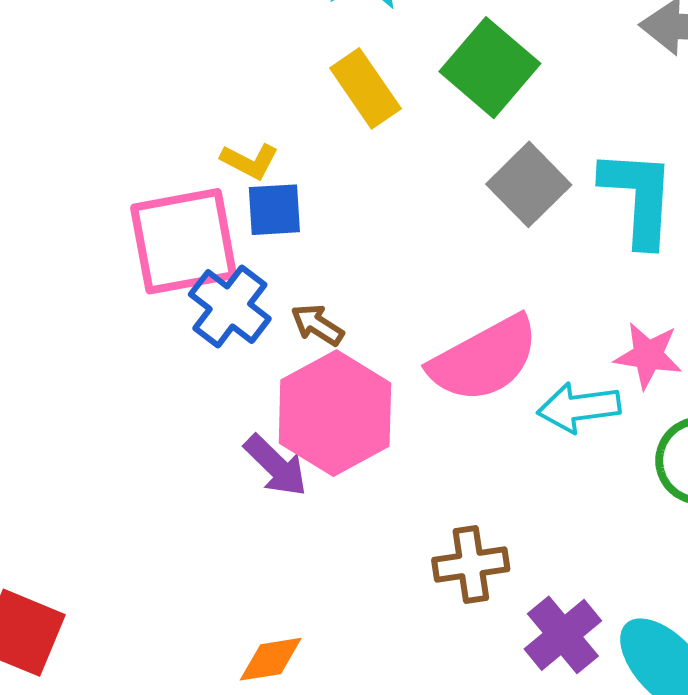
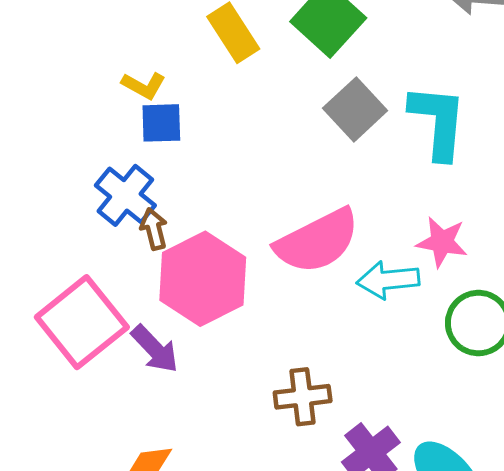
pink square: (184, 241) -> (82, 322), moved, turned -30
brown arrow: (317, 325) -> (154, 229), moved, turned 42
purple arrow: (276, 466) -> (155, 349), moved

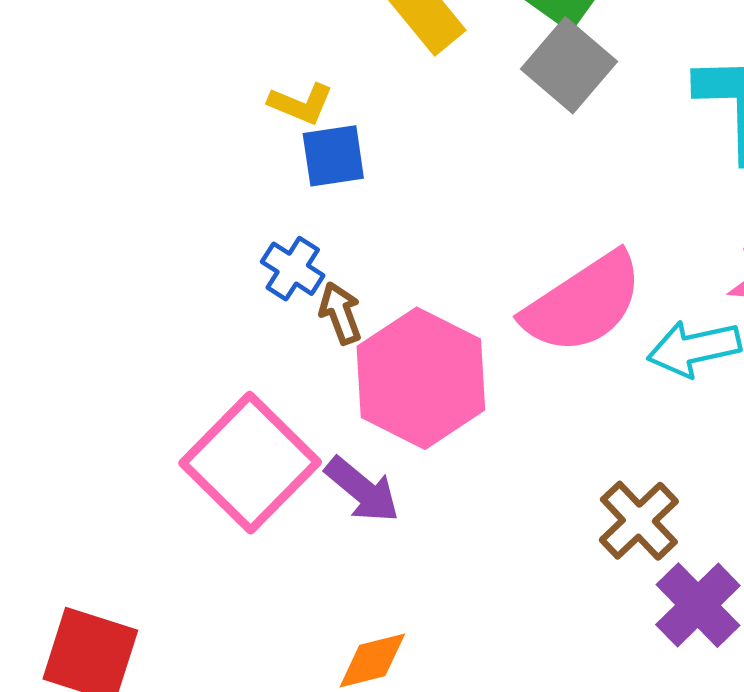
gray square: (355, 109) -> (569, 65), moved
blue cross: (125, 195) -> (293, 269), size x0.7
brown cross: (303, 397) -> (639, 521), moved, turned -30

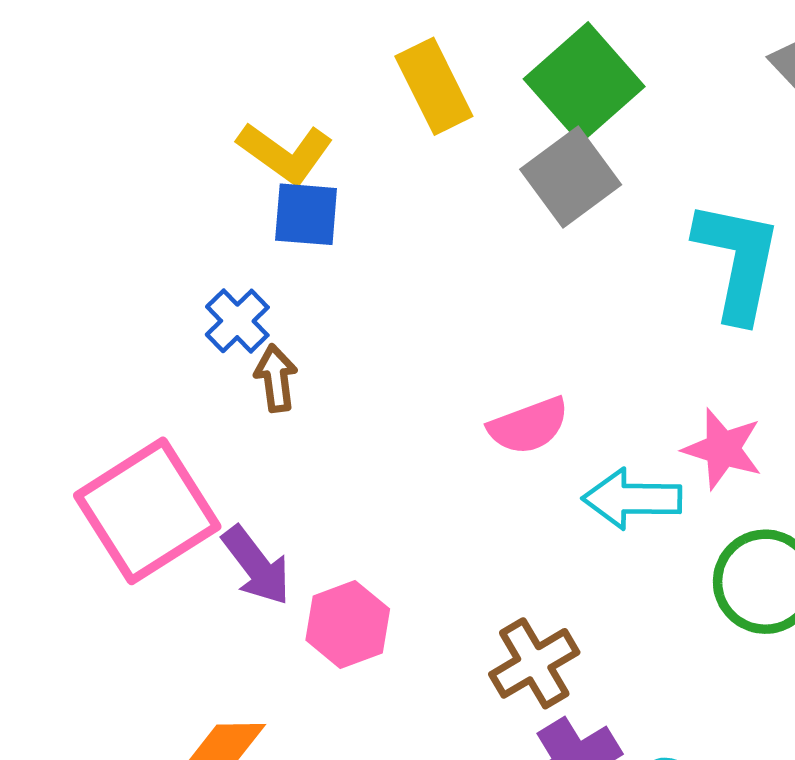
yellow L-shape: (301, 104) -> (285, 153), size x1.4
pink semicircle: (583, 303) -> (529, 426), size x0.6
pink hexagon: (421, 378) -> (348, 624), moved, size x0.6

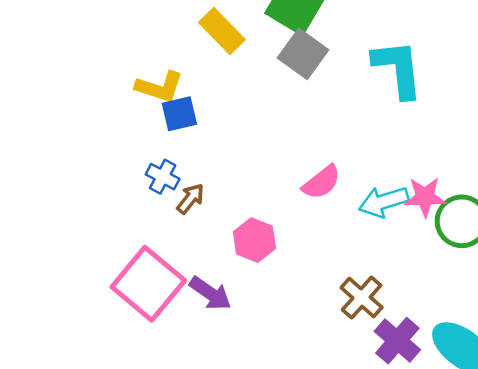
brown arrow: (276, 378) -> (190, 199), turned 64
pink star: (723, 449) -> (425, 197), moved
pink hexagon: (348, 624) -> (254, 240), moved

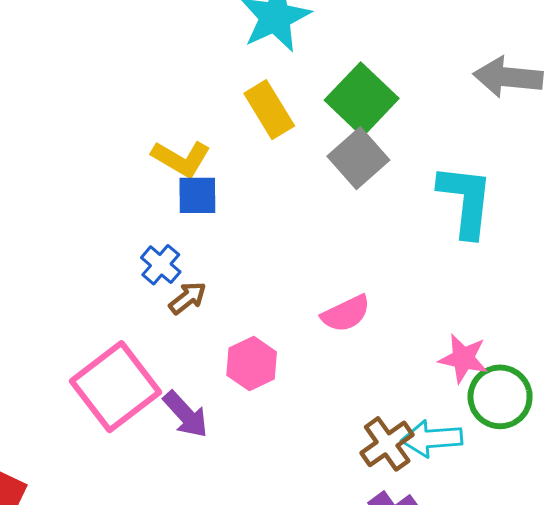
cyan arrow: (384, 202) -> (432, 439), moved
brown cross: (362, 298) -> (387, 444), moved

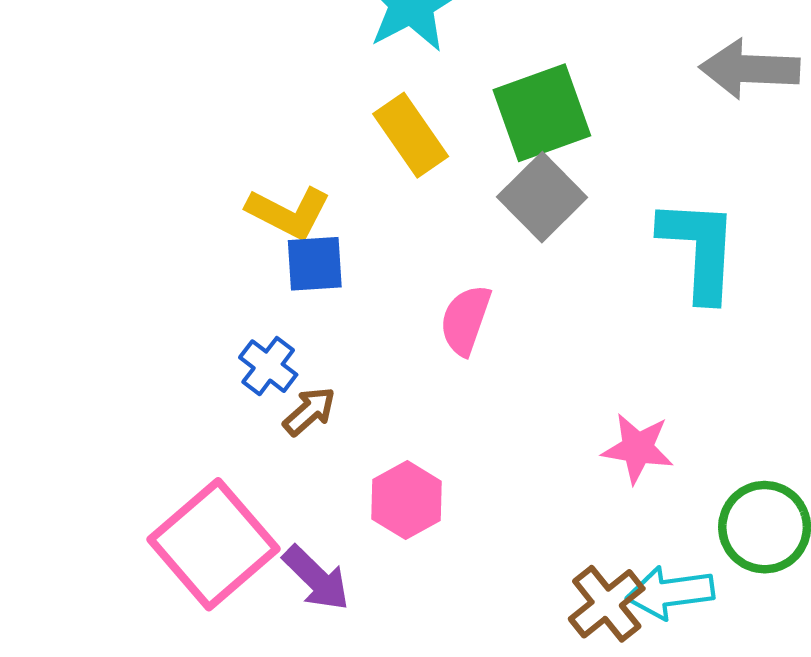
green square: (362, 99) -> (542, 113), turned 30
pink semicircle: (346, 314) -> (465, 320), moved, turned 138
pink star: (463, 358) -> (638, 448), moved

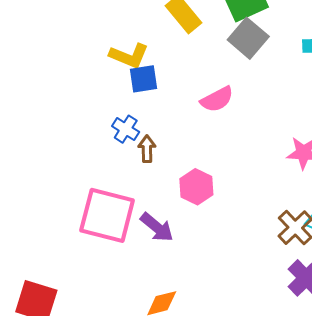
pink semicircle: (465, 320) -> (217, 99), turned -132
brown arrow: (309, 411) -> (147, 149), turned -44
pink square: (213, 544) -> (107, 215), turned -30

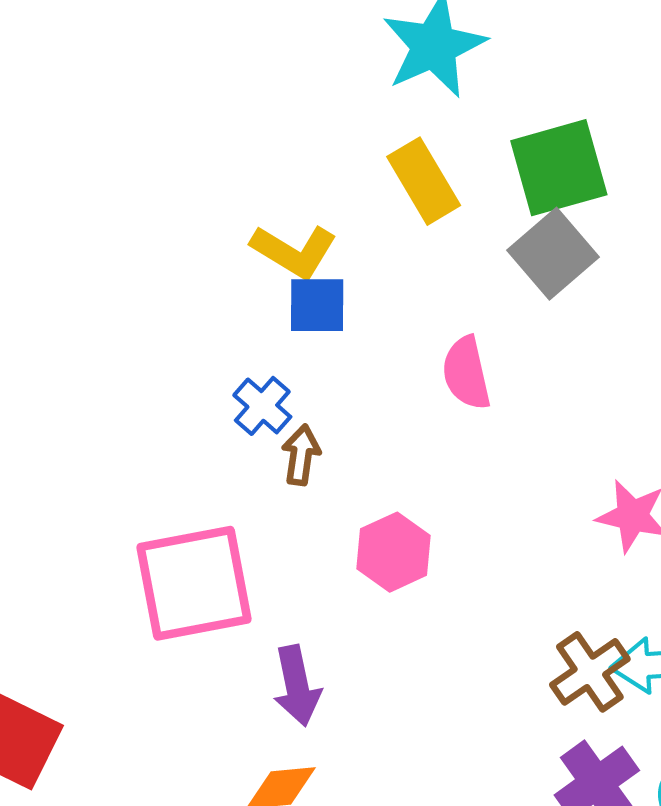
pink semicircle: (217, 99) -> (466, 373), turned 96
pink square: (107, 215) -> (194, 583), turned -34
purple arrow: (157, 227) -> (297, 686), moved, turned 30

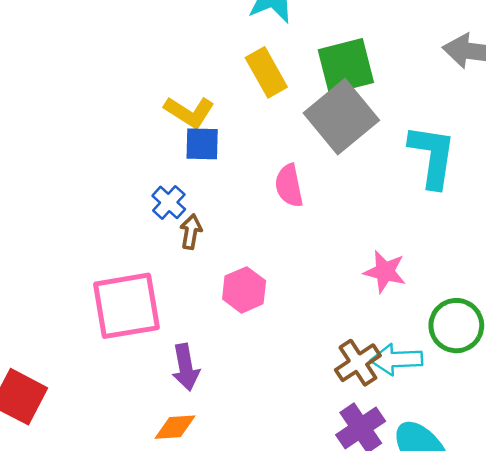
gray square: (553, 254) -> (341, 117), size x1.4

